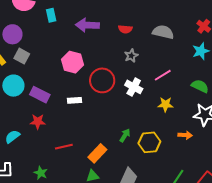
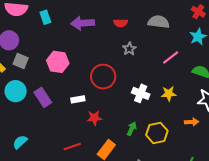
pink hexagon: (72, 62) -> (58, 62), moved
pink line: (163, 75) -> (171, 58), moved
white cross: (134, 87) -> (141, 93), moved
purple rectangle: (40, 95) -> (43, 97), turned 36
red star: (38, 122) -> (94, 118), moved

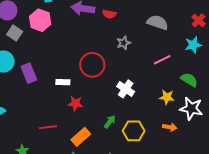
red semicircle: (121, 23) -> (109, 14), moved
pink hexagon: (58, 62) -> (40, 20), moved
yellow star: (169, 94) -> (167, 97), moved

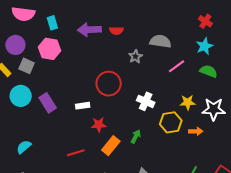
gray semicircle: (158, 22) -> (160, 41), moved
green semicircle: (189, 80) -> (209, 71), moved
yellow hexagon: (134, 131) -> (171, 122), moved
orange rectangle: (81, 137) -> (111, 146), moved

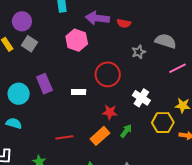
pink hexagon: (49, 49) -> (77, 40), moved
cyan circle: (21, 96) -> (19, 94), moved
red star: (99, 125) -> (110, 112), moved
cyan semicircle: (24, 147) -> (14, 123), turned 49

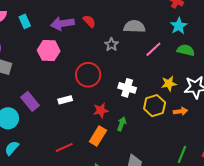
red semicircle: (124, 23) -> (89, 21), turned -128
cyan semicircle: (14, 123) -> (12, 148), turned -49

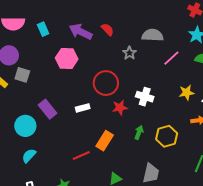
purple arrow: (62, 24) -> (81, 32), turned 35
yellow hexagon: (155, 106) -> (167, 136), moved
red star: (101, 110) -> (120, 108), moved
orange rectangle: (98, 136) -> (105, 141), moved

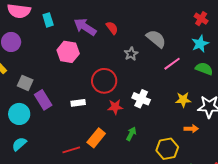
gray semicircle: (153, 35) -> (156, 39), turned 30
gray square: (22, 75) -> (25, 83), moved
yellow hexagon: (167, 136) -> (167, 149), moved

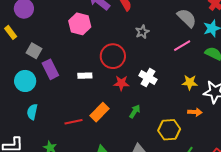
gray semicircle: (156, 39) -> (187, 18), moved
cyan semicircle: (19, 144) -> (32, 112), moved, turned -42

